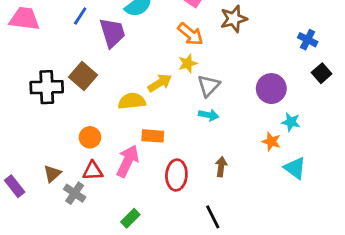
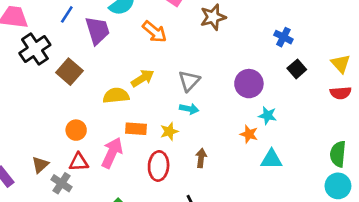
orange arrow: (190, 34) -> (155, 32), moved
yellow star: (188, 63) -> (169, 131), moved
black cross: (47, 87) -> (35, 49), moved, turned -32
cyan triangle: (295, 168) -> (272, 159), turned -35

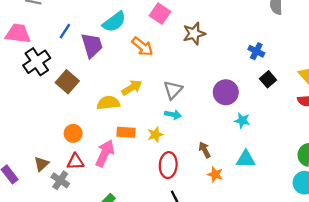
orange star: (249, 134) -> (215, 174), moved
brown arrow: (201, 158) -> (205, 150), moved, turned -35
red ellipse: (159, 166) -> (168, 165), moved

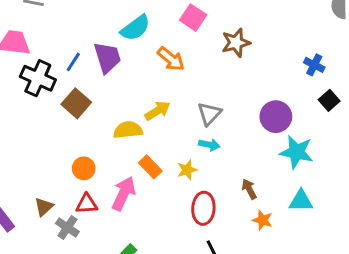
blue line: (65, 31) -> (73, 62), moved
black cross: (37, 62) -> (38, 78), turned -32
cyan star: (242, 120) -> (297, 152), size x1.6
orange rectangle: (126, 132) -> (150, 167), turned 42

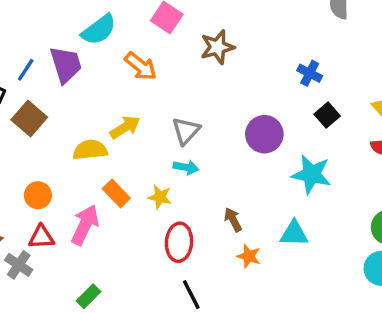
cyan star: (297, 152) -> (311, 174), moved
yellow star: (187, 170) -> (160, 197), turned 30

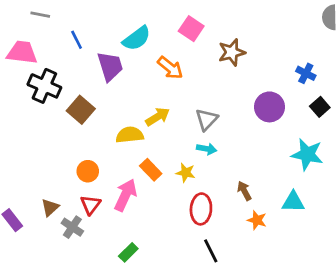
blue line: (26, 70) -> (77, 40), moved, turned -60
purple circle: (264, 134) -> (269, 107), moved
red triangle: (41, 237) -> (91, 205), turned -50

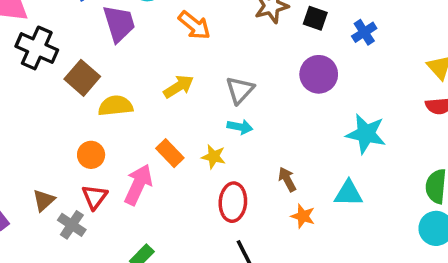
blue cross: (306, 73) -> (364, 32), turned 30
black square: (320, 107) -> (315, 18), moved, turned -30
yellow semicircle: (130, 135) -> (116, 106), moved

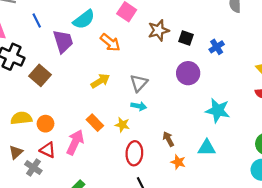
yellow semicircle: (116, 106) -> (21, 118), moved
red triangle: (95, 197) -> (48, 150), turned -42

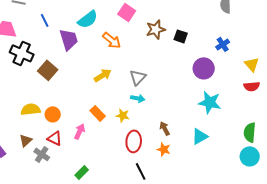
blue cross: (217, 47) -> (223, 44), moved
purple circle: (188, 73) -> (204, 68), moved
pink arrow: (75, 142) -> (80, 131), size x0.7
cyan triangle: (207, 148) -> (200, 136), turned -30
orange star: (178, 162) -> (164, 149), moved

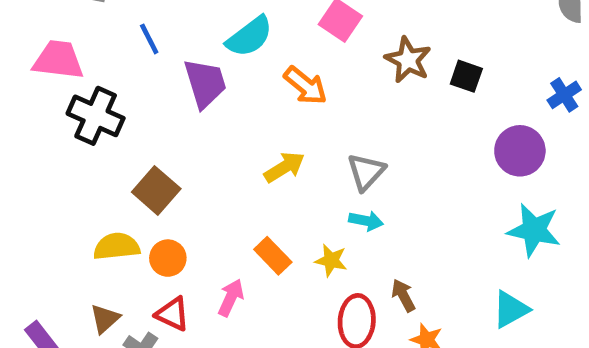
brown star: (156, 29) -> (408, 60), turned -30
brown square: (48, 70) -> (156, 190), moved
brown arrow: (165, 128) -> (403, 295), moved

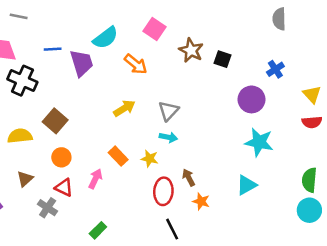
blue line: (149, 39) -> (53, 49), moved, turned -66
yellow semicircle: (117, 246) -> (20, 136), moved
brown triangle: (105, 319) -> (25, 179), moved

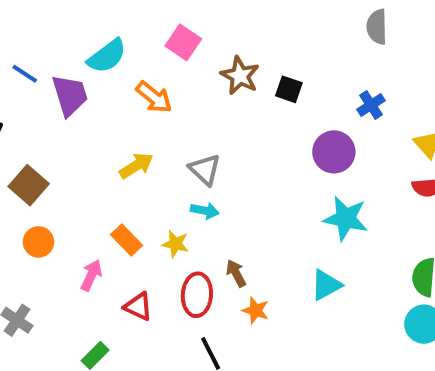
blue line: (53, 49) -> (25, 74), turned 36
gray triangle: (168, 111) -> (205, 170), turned -30
red triangle: (64, 188) -> (138, 306), moved

